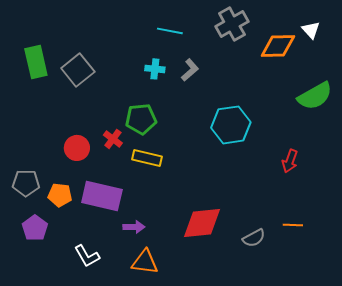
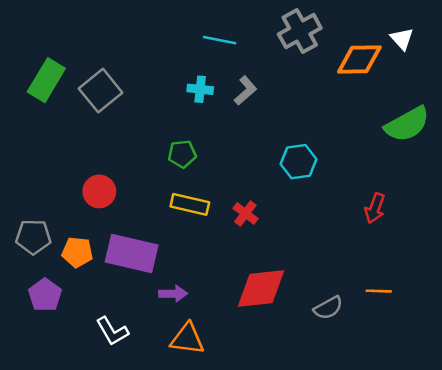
green rectangle: (36, 62) -> (46, 80), turned 44
green pentagon: (141, 119) -> (182, 154), size x0.7
cyan hexagon: (231, 125) -> (299, 162), size x0.7
red cross: (113, 139) -> (245, 213), moved

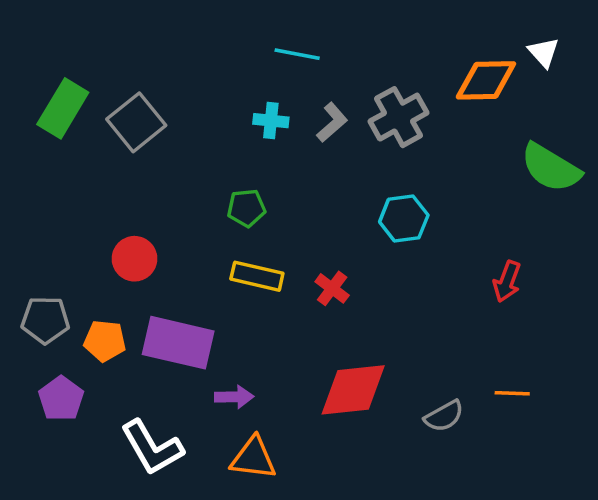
gray cross: (300, 31) -> (399, 117), moved
green semicircle: (407, 124) -> (551, 168), turned 60
white L-shape: (112, 331) -> (152, 448), size x1.4

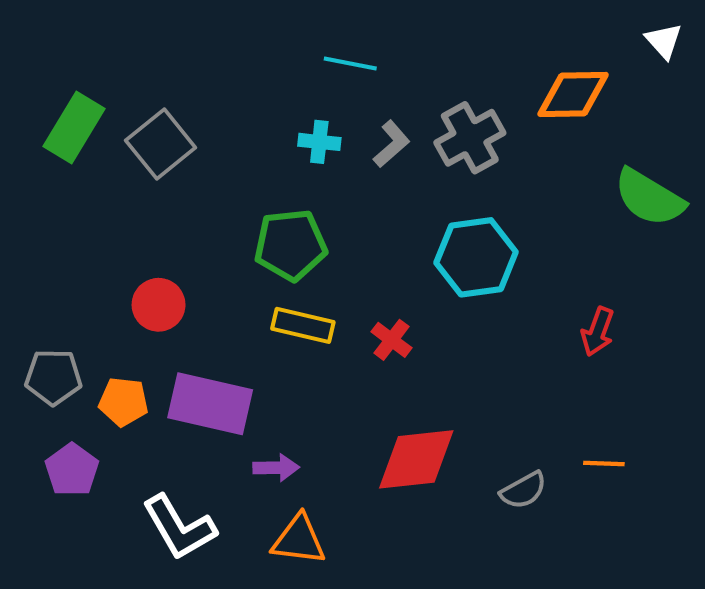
white triangle: (544, 52) -> (664, 41), moved
green pentagon: (246, 208) -> (290, 245), size x1.6
cyan hexagon: (404, 218) -> (476, 257), size x1.4

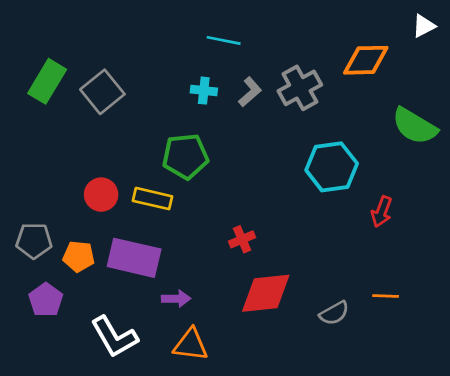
white triangle: (664, 41) -> (424, 26), turned 45
cyan hexagon: (476, 257) -> (332, 167), moved
yellow rectangle: (303, 325) -> (152, 199), moved
red cross: (392, 340) -> (242, 239), moved, turned 30

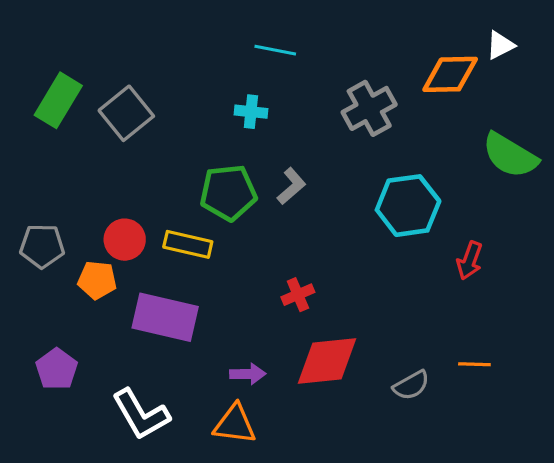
white triangle: (424, 26) -> (500, 45), moved
gray L-shape: (250, 92) -> (291, 186), moved
gray pentagon: (34, 241) -> (42, 246), moved
orange pentagon: (79, 256) -> (97, 280), moved
purple arrow: (176, 299) -> (248, 374), moved

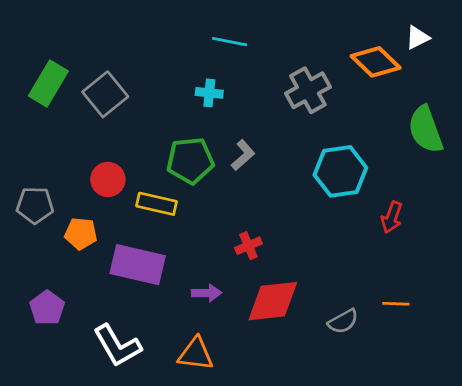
orange diamond: (450, 74) -> (376, 62), turned 45
green semicircle: (510, 155) -> (426, 129), turned 39
red circle: (125, 240) -> (108, 179), moved
purple arrow: (248, 374) -> (207, 293), moved

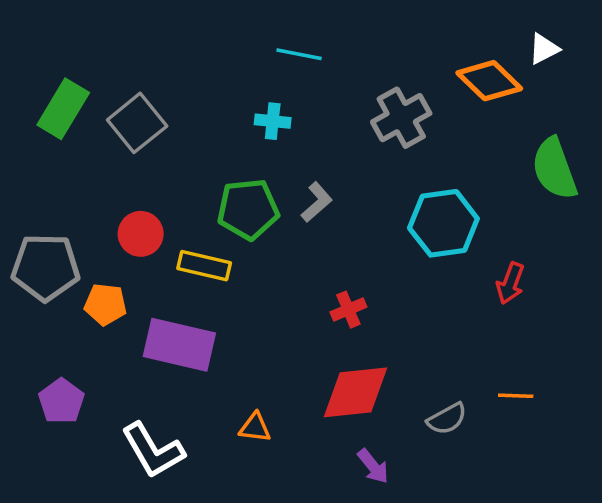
gray pentagon: (35, 205) -> (46, 267), size x1.4
red cross: (248, 246) -> (348, 310), moved
purple arrow: (207, 293) -> (373, 466), moved, turned 52
orange triangle: (196, 354) -> (255, 428), moved, size x0.7

